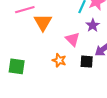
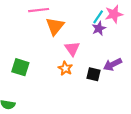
purple star: (93, 25) -> (99, 28), moved
pink triangle: (72, 39) -> (72, 49), moved

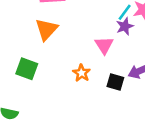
orange triangle: (55, 26) -> (46, 29), moved
pink triangle: (72, 49) -> (104, 45), moved

